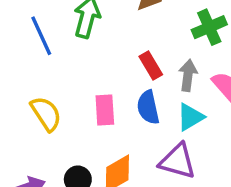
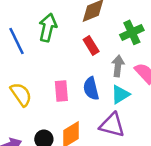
red rectangle: (151, 66) -> (91, 45), moved

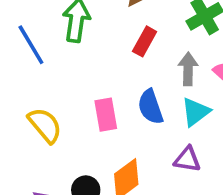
red rectangle: (91, 45) -> (145, 41), turned 66
purple triangle: (112, 125) -> (187, 159), size x0.7

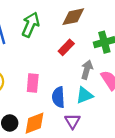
blue semicircle: (150, 107) -> (58, 97), moved
purple triangle: (187, 159) -> (72, 121), turned 35

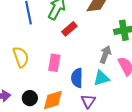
red rectangle: (66, 47) -> (69, 29), moved

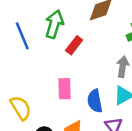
yellow semicircle: (21, 57) -> (21, 108), moved

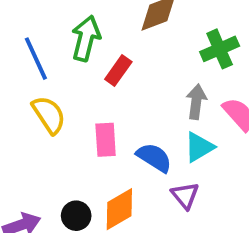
blue semicircle: (95, 101) -> (154, 158), turned 135
yellow semicircle: (21, 108) -> (49, 115), moved

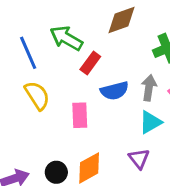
green arrow: (86, 38) -> (66, 38), turned -76
blue semicircle: (154, 158) -> (115, 91), moved, turned 132

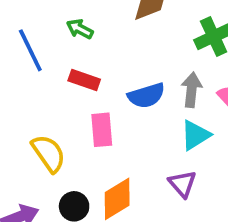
green arrow: (66, 38) -> (80, 29), size x0.6
red rectangle: (90, 63) -> (84, 80), moved, turned 75
yellow semicircle: (37, 96) -> (49, 153), moved

